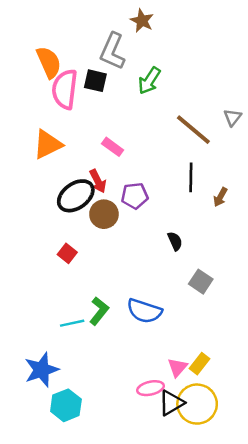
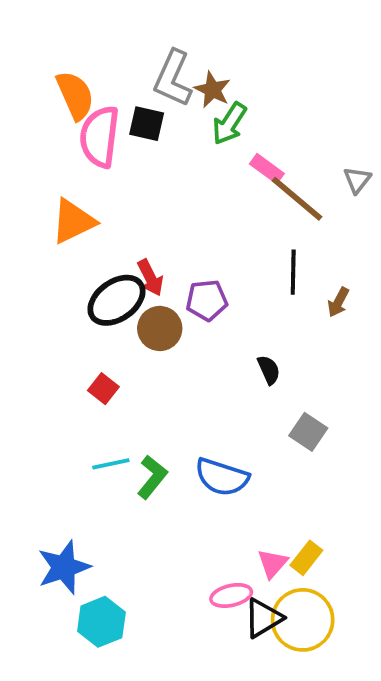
brown star: (142, 21) -> (212, 90), moved
pink rectangle: (113, 147) -> (267, 169), moved
cyan line: (72, 323) -> (111, 464), moved

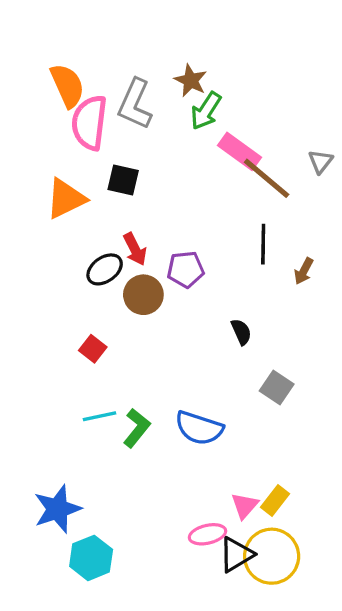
gray L-shape: (173, 78) -> (135, 104), moved
black square: (147, 124) -> (123, 180), moved
pink rectangle: (267, 169) -> (240, 151), size x1.4
black ellipse: (116, 300) -> (105, 269), size x0.7

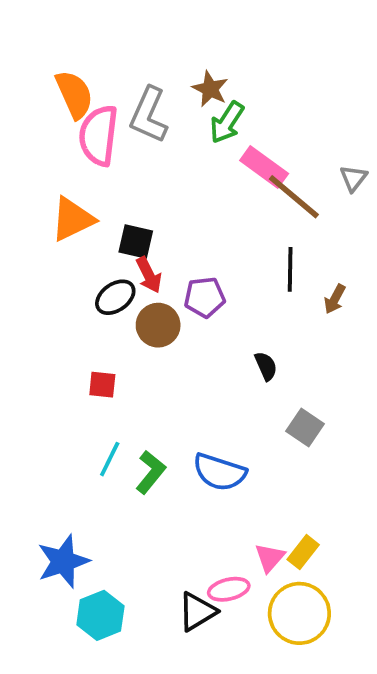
black square: (123, 180) -> (136, 241), moved
red square: (93, 349) -> (102, 385), turned -32
cyan line: (100, 416) -> (110, 459), turned -52
black triangle: (236, 555) -> (197, 612), moved

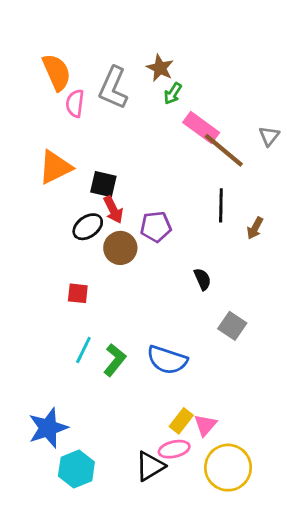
green arrow: (227, 122) -> (173, 93), size x0.7
pink semicircle: (99, 135) -> (75, 103), size x0.6
yellow rectangle: (303, 552) -> (181, 421), moved

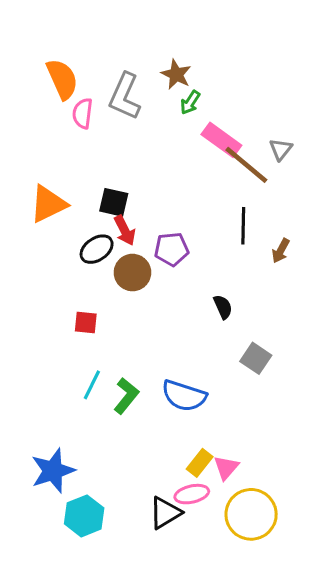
gray triangle: (269, 136) -> (281, 149), moved
orange triangle: (55, 167) -> (48, 204), moved

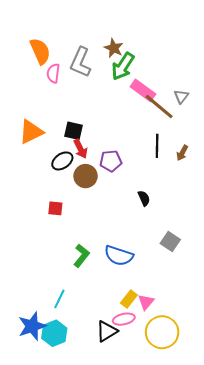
green arrow: (190, 102) -> (123, 66), size x1.8
brown arrow: (281, 251) -> (182, 153), moved
gray square: (256, 358) -> (170, 242), moved
cyan line: (92, 385) -> (59, 299), moved
blue star: (53, 471) -> (32, 326), moved

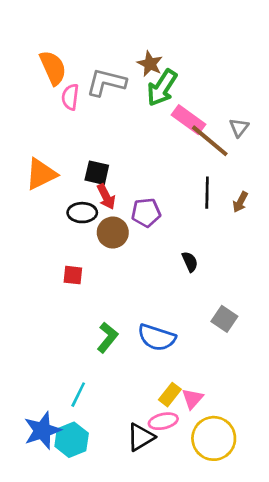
gray L-shape: (80, 62) -> (106, 82), turned 80
black ellipse: (62, 161) -> (82, 213), turned 35

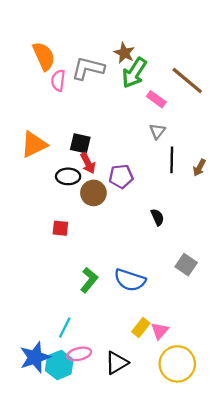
pink rectangle: (188, 120) -> (156, 99), size x0.7
gray triangle: (239, 128) -> (157, 131), moved
brown line: (210, 141) -> (187, 80), moved
pink ellipse: (163, 421) -> (79, 354), moved

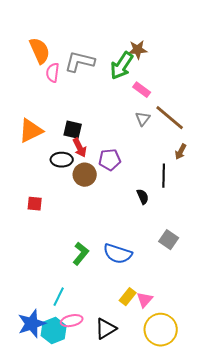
brown star: (124, 53) -> (138, 50), moved, turned -30
brown line: (187, 80) -> (170, 118), moved
black line: (172, 160) -> (164, 176), moved
red square: (60, 228) -> (35, 204), moved

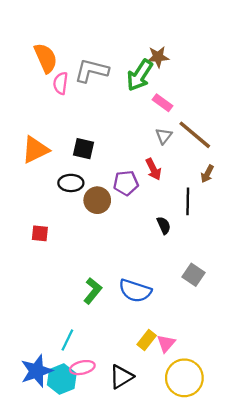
red arrow: (80, 148) -> (153, 169), moved

